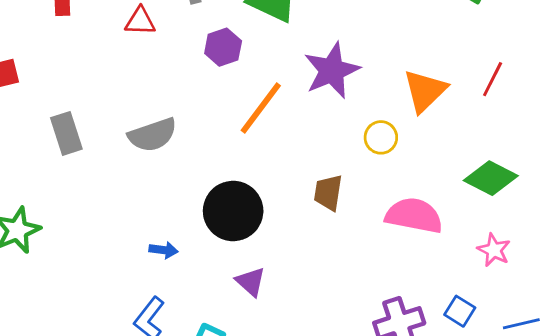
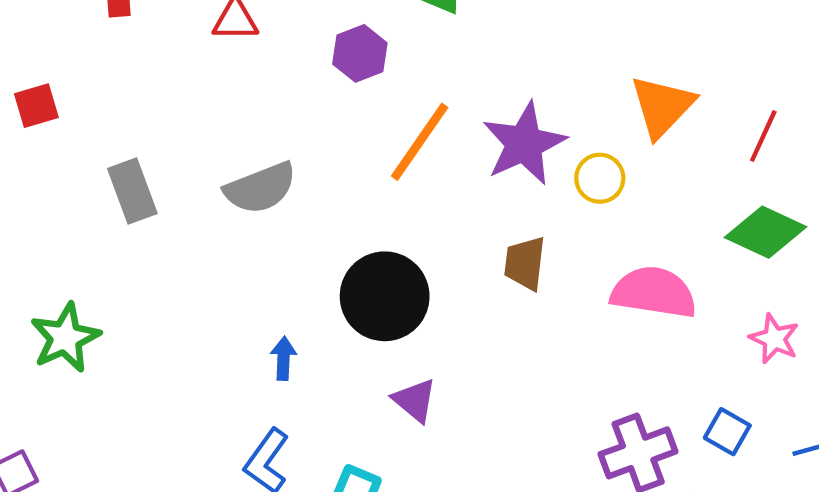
purple star: (332, 71) -> (524, 144), moved
red line: (493, 79) -> (763, 136), moved
blue arrow: (163, 250) -> (284, 358), turned -92

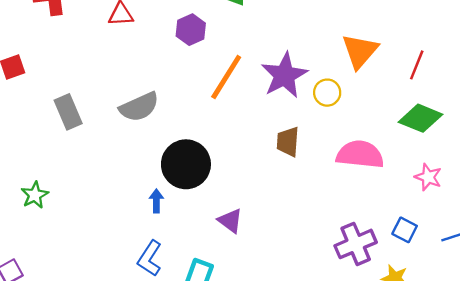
black circle: (385, 296) -> (186, 164), moved
green star: (65, 338) -> (35, 195), size x0.7

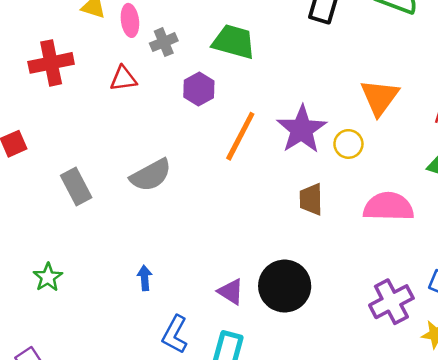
black circle: (186, 164) -> (285, 286), moved
blue arrow: (156, 201) -> (145, 278), moved
purple triangle: (230, 221) -> (231, 292), moved

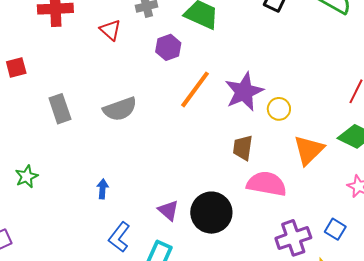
red triangle: (123, 79) -> (110, 30), turned 40
orange triangle: (380, 97) -> (309, 150), moved
pink semicircle: (388, 207) -> (267, 184), moved

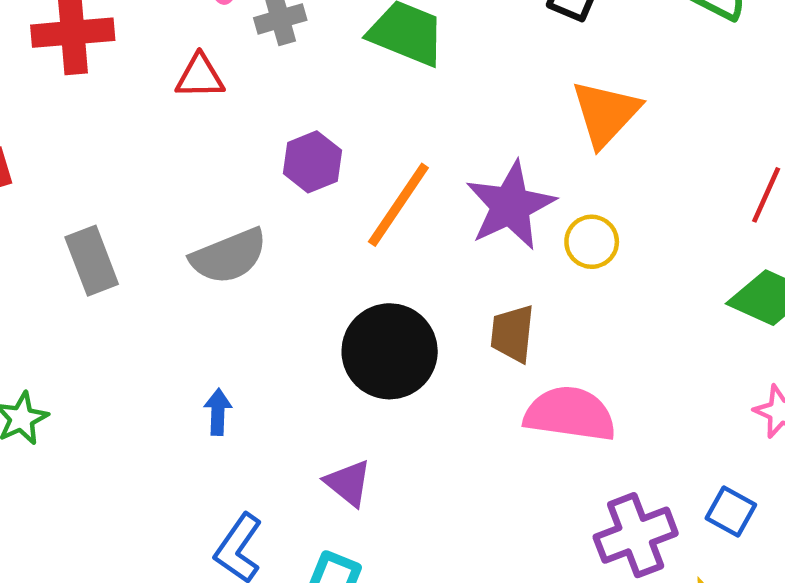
red triangle: (110, 30) -> (200, 76), turned -40
purple hexagon: (168, 47) -> (312, 162), moved
orange triangle: (309, 150) -> (606, 113), moved
blue arrow: (103, 189) -> (218, 412), moved
black circle: (211, 213) -> (390, 351), moved

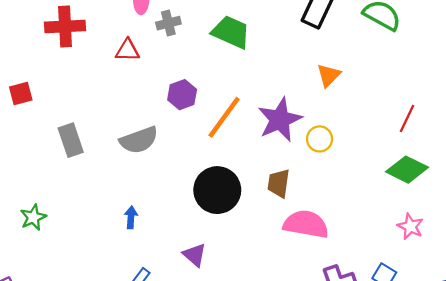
orange triangle: (606, 113) -> (329, 75), size x0.7

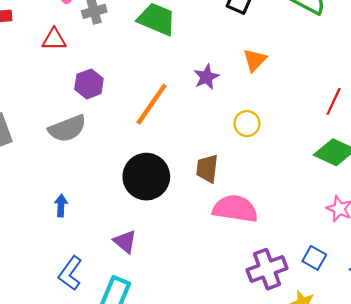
purple hexagon: (182, 95) -> (89, 84), moved
purple star: (280, 120) -> (206, 77), moved, size x0.6

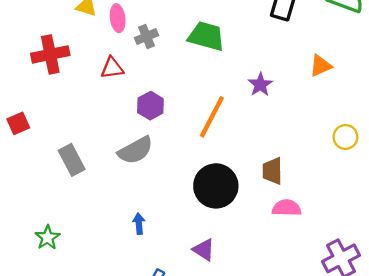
orange triangle: (255, 60) -> (321, 66), moved, turned 30
yellow circle: (247, 124) -> (345, 137), moved
pink semicircle: (235, 209) -> (287, 208), moved, size x0.7

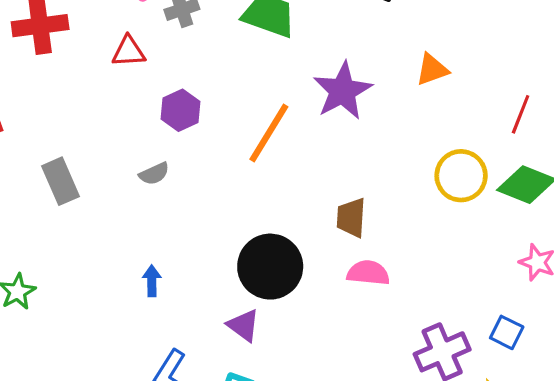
purple star: (260, 85) -> (343, 91), size x1.6
yellow circle: (345, 137) -> (461, 176), size x1.4
gray semicircle: (135, 150) -> (154, 174), size x0.6
black circle: (216, 186) -> (270, 267), moved

